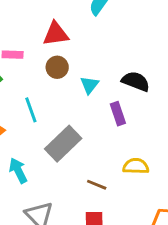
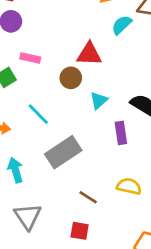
red triangle: (56, 34) -> (89, 54), moved
cyan line: (31, 110) -> (38, 114), turned -35

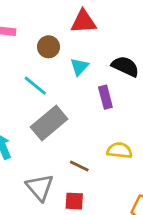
red triangle: (89, 54) -> (83, 22), moved
cyan line: (38, 114) -> (35, 86), moved
gray triangle: (28, 216) -> (40, 187), moved

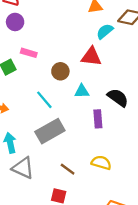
cyan triangle: (79, 67) -> (82, 91), turned 35
gray triangle: (40, 187) -> (23, 168), moved, turned -35

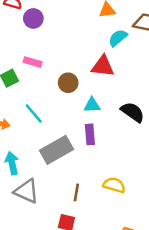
purple circle: (15, 22) -> (33, 18), moved
cyan line: (44, 100) -> (34, 113), moved
purple rectangle: (98, 119) -> (90, 134), moved
brown line: (68, 169) -> (76, 192), turned 63

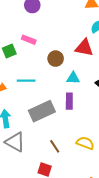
cyan line: (34, 113) -> (26, 81), turned -54
brown line: (76, 192) -> (55, 146), turned -48

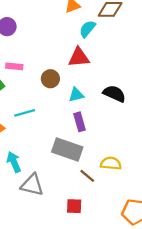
gray rectangle: (42, 111) -> (67, 150), moved, turned 60
brown line: (55, 146) -> (87, 176), moved

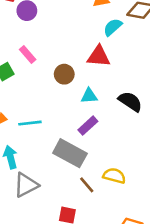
pink rectangle: (14, 66) -> (28, 55), turned 35
cyan line: (25, 113) -> (30, 123), moved
purple rectangle: (79, 122) -> (88, 126), turned 54
gray triangle: (32, 185) -> (26, 185), turned -50

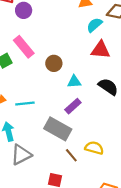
pink rectangle: (28, 55) -> (24, 47), size x1.5
red triangle: (99, 56) -> (101, 50), moved

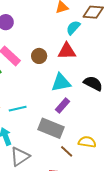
red triangle: (101, 50) -> (67, 51), moved
brown circle: (54, 63) -> (39, 56), moved
cyan triangle: (74, 82) -> (61, 83), size x1.5

